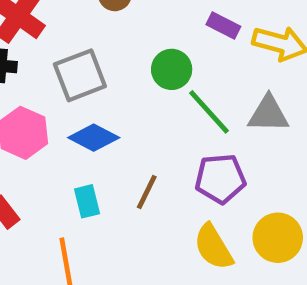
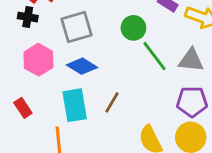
purple pentagon: (220, 179) -> (192, 102), moved
cyan rectangle: (87, 201) -> (75, 105), size x1.6

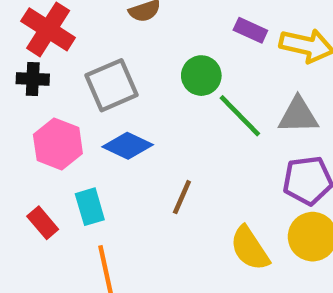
cyan rectangle: (75, 105) -> (90, 207), moved, size x0.7

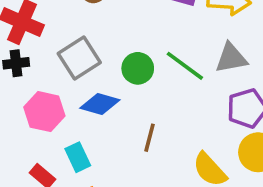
green circle: (201, 76) -> (138, 68), moved

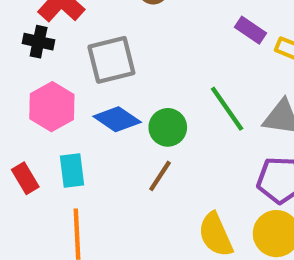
green circle: (138, 68) -> (168, 127), moved

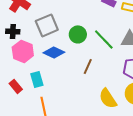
black cross: (39, 42) -> (13, 31), moved
green circle: (168, 127) -> (78, 34), moved
brown line: (160, 176) -> (88, 66), moved

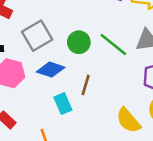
brown line: (88, 66) -> (86, 85), moved
cyan rectangle: (37, 79) -> (63, 104), moved

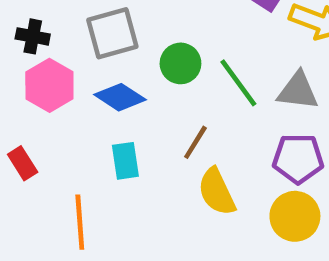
brown line: (86, 85) -> (195, 142), moved
yellow semicircle: (128, 120) -> (217, 192), moved

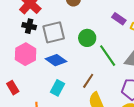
black cross: (33, 36) -> (29, 26), moved
green circle: (180, 63) -> (87, 38), moved
cyan rectangle: (125, 161) -> (57, 88), turned 35

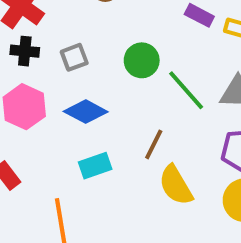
gray square: (54, 32) -> (74, 57), size x0.6
cyan rectangle: (57, 88) -> (95, 166), turned 49

